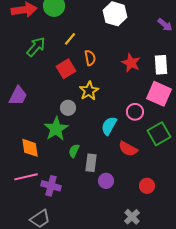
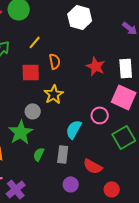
red square: (66, 69) -> (31, 72), turned 30
red semicircle: (128, 149) -> (93, 166), moved
gray rectangle: (91, 163) -> (63, 154), moved
purple cross: (51, 186) -> (16, 189), turned 36

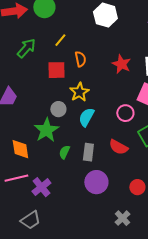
cyan semicircle: (74, 129) -> (86, 117), moved
red semicircle: (93, 166) -> (118, 147), moved
purple circle: (71, 184) -> (96, 182), size x1.5

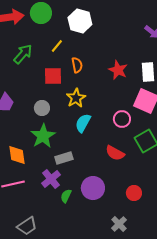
white hexagon: (105, 15) -> (80, 21), moved
gray circle: (58, 109) -> (42, 108), moved
green semicircle: (64, 152) -> (66, 196), moved
gray rectangle: (88, 152) -> (64, 158), moved, turned 66
purple cross: (41, 187) -> (51, 179), moved

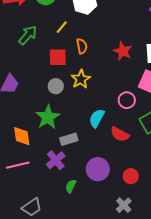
gray circle: (42, 108) -> (56, 86), moved
cyan semicircle: (83, 123) -> (97, 118), moved
red circle: (134, 193) -> (131, 176), moved
green semicircle: (66, 196) -> (71, 186), moved

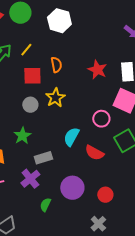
yellow line: (62, 27) -> (26, 50), moved
green star: (48, 117) -> (22, 136), size x0.7

